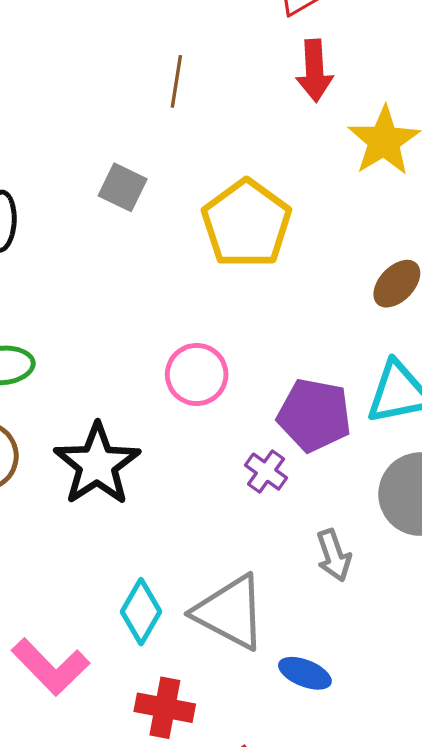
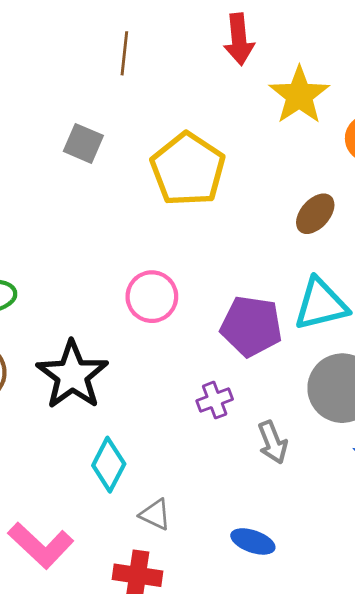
purple cross: (266, 472) -> (215, 400), moved, turned 36
cyan diamond: (141, 612) -> (109, 465), moved
gray triangle: (230, 612) -> (155, 514), moved, size x0.5

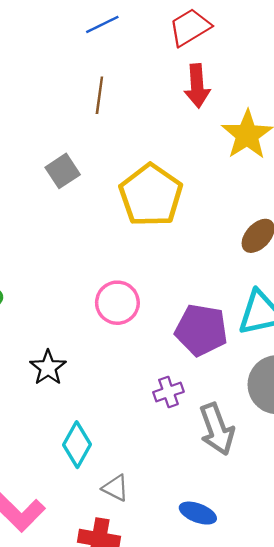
gray square: (83, 143) -> (63, 171), turned 32
black star: (72, 375) -> (48, 368), size x0.6
gray arrow: (273, 442) -> (217, 429), size x1.4

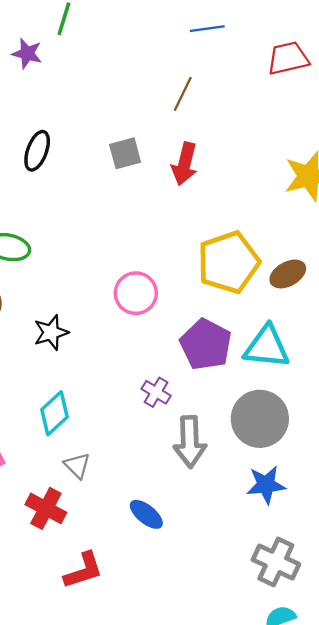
red arrow: (197, 86) -> (185, 164), moved
yellow pentagon: (151, 195) -> (228, 262), moved
purple cross: (168, 392) -> (156, 392), turned 32

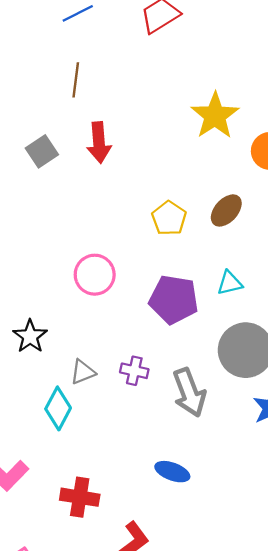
yellow pentagon: (228, 262) -> (169, 218), size x0.6
cyan triangle: (267, 347) -> (230, 283), size x0.6
purple cross: (156, 392) -> (134, 371), moved
gray triangle: (77, 466) -> (83, 372), moved, turned -48

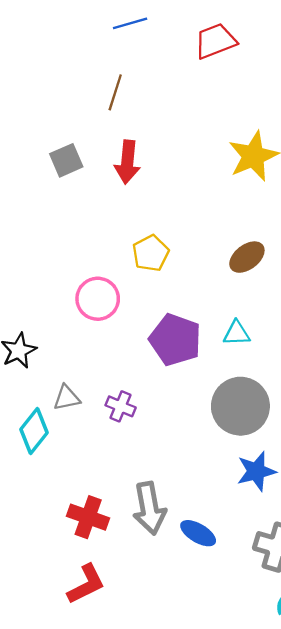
yellow pentagon: (169, 218) -> (151, 253), moved
gray arrow: (189, 393) -> (149, 508), moved
blue ellipse: (172, 472) -> (198, 533), moved
red cross: (80, 497) -> (88, 517), moved

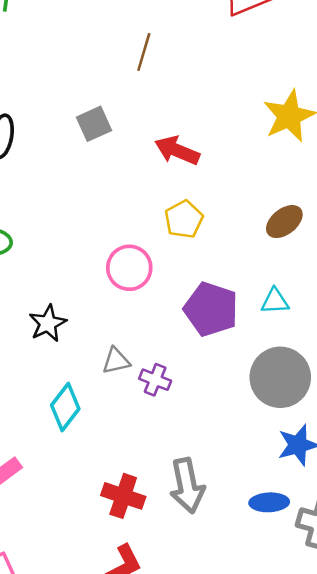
red arrow: (127, 162) -> (177, 150), moved, turned 108
gray triangle: (67, 398) -> (116, 361), moved
blue ellipse: (198, 533) -> (269, 502), moved, turned -32

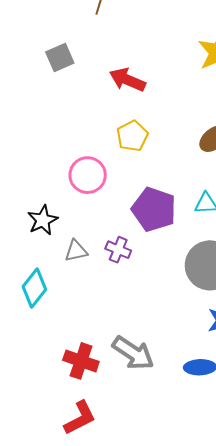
black star: (48, 323) -> (43, 220), moved
purple cross: (155, 380) -> (118, 250), moved
gray arrow: (187, 486) -> (133, 353), turned -45

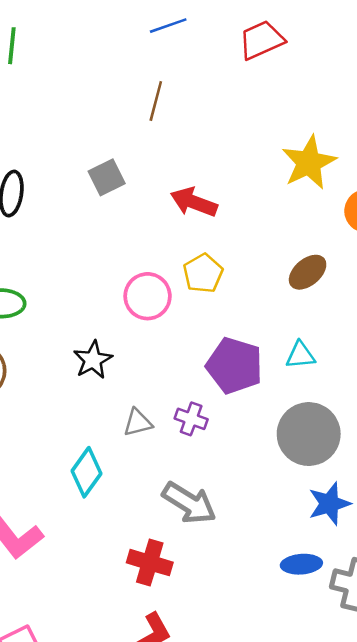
pink circle: (88, 175) -> (148, 296), moved
black star: (43, 220) -> (93, 360), moved
gray arrow: (133, 353) -> (189, 503), moved

